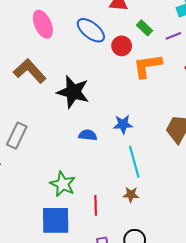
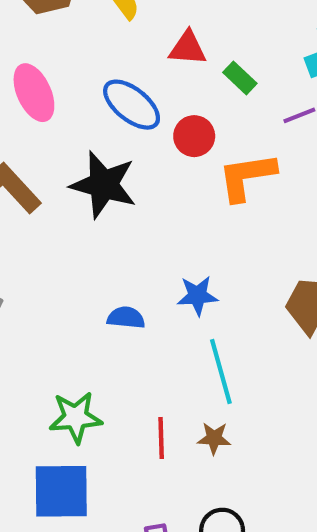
green rectangle: (144, 28) -> (240, 78), moved
black star: (73, 92) -> (103, 185), moved
green star: (63, 184) -> (76, 417), turned -30
red line: (96, 205) -> (161, 438), moved

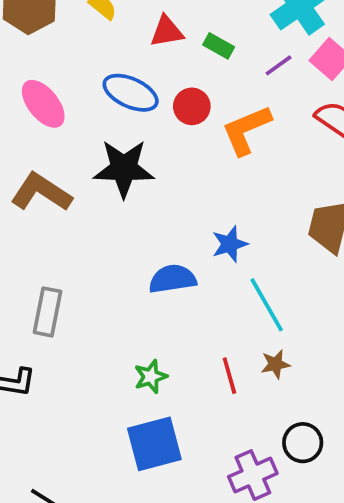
blue semicircle: (126, 318) -> (172, 279), size x1.4
green star: (76, 417) -> (151, 377), size x0.7

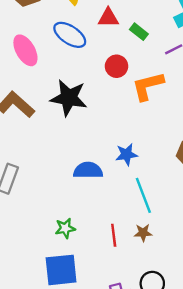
blue ellipse: (131, 93) -> (70, 35), moved

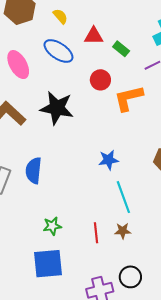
blue semicircle: (88, 170) -> (34, 170), moved, turned -85

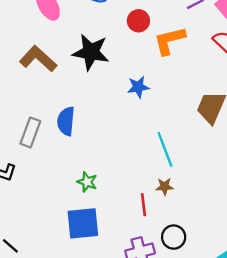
blue star: (109, 160) -> (138, 87), moved
green star: (52, 226) -> (87, 182), turned 30
red line: (96, 233) -> (144, 205), moved

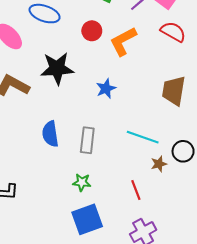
gray rectangle: (30, 132) -> (87, 140), moved
cyan line: (165, 149) -> (143, 137), turned -36
brown star: (165, 186) -> (159, 164), moved
black circle: (174, 237) -> (183, 151), moved

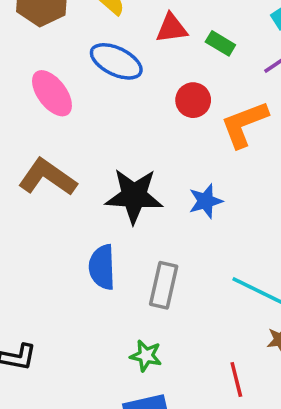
black star: (57, 68) -> (134, 196), moved

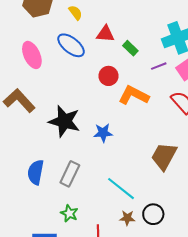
orange L-shape: (244, 124) -> (134, 95), turned 36
blue semicircle: (102, 267) -> (36, 172), moved
green star: (146, 356) -> (69, 213), moved

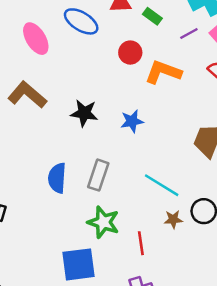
black star: (64, 121) -> (84, 113), size x0.7
green star: (69, 213) -> (103, 222), size x1.5

